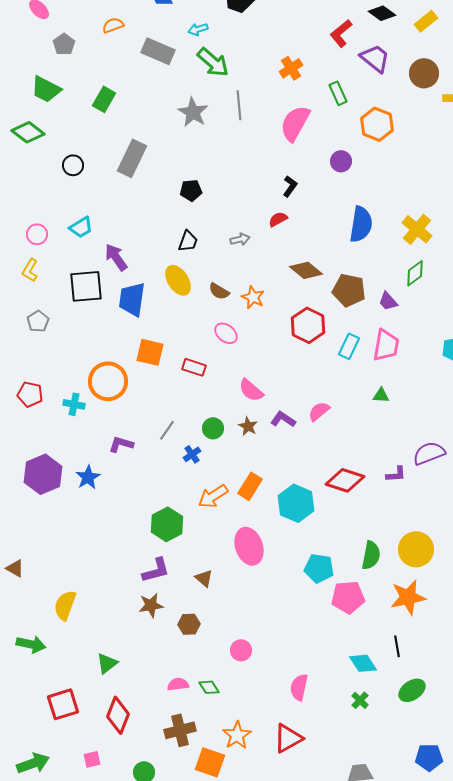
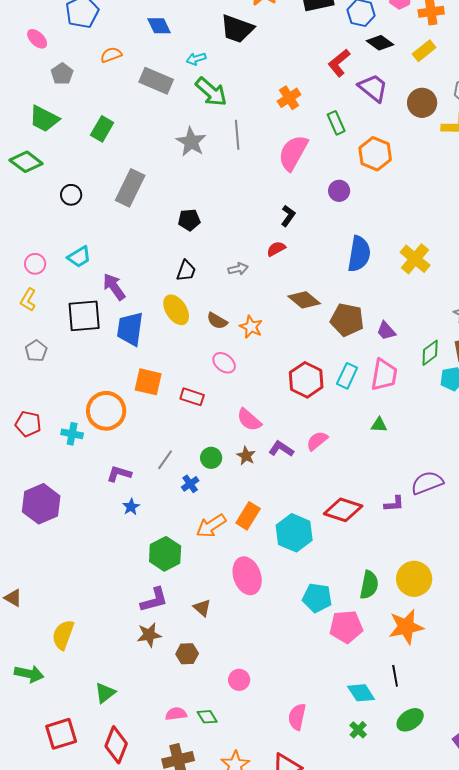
green diamond: (415, 273) -> (430, 353), moved
red hexagon: (308, 325) -> (306, 380), moved
blue star: (88, 477) -> (131, 507), moved, size x0.7

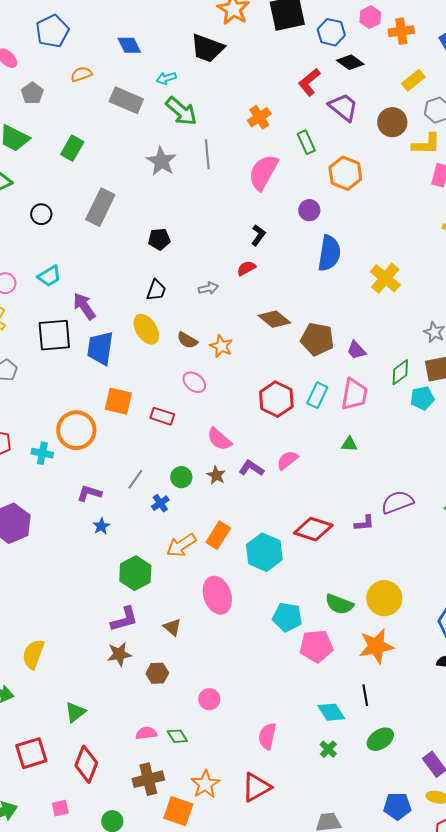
yellow rectangle: (424, 51) -> (413, 80), moved
blue semicircle: (359, 254) -> (329, 253), moved
green semicircle: (369, 585) -> (339, 604), turned 100

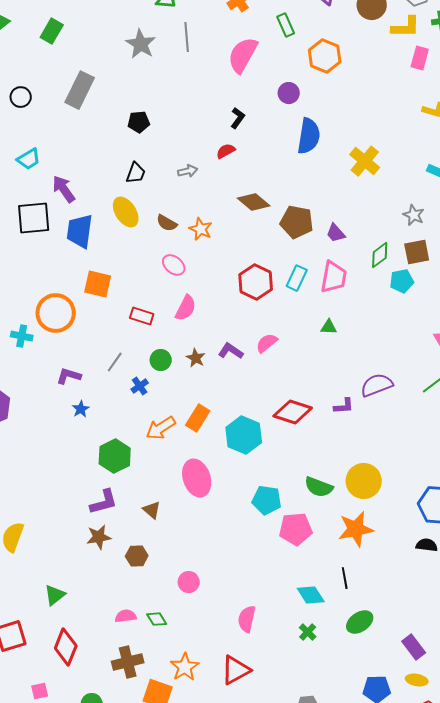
red rectangle: (162, 416) -> (142, 316), moved
pink semicircle: (219, 439) -> (186, 308), moved, turned -104

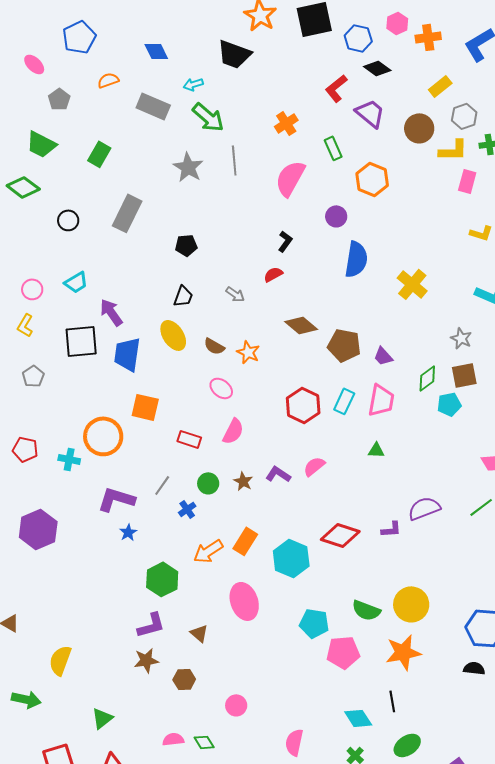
gray arrow: (188, 171) -> (235, 294), turned 48
purple L-shape: (69, 376) -> (116, 499), size x1.5

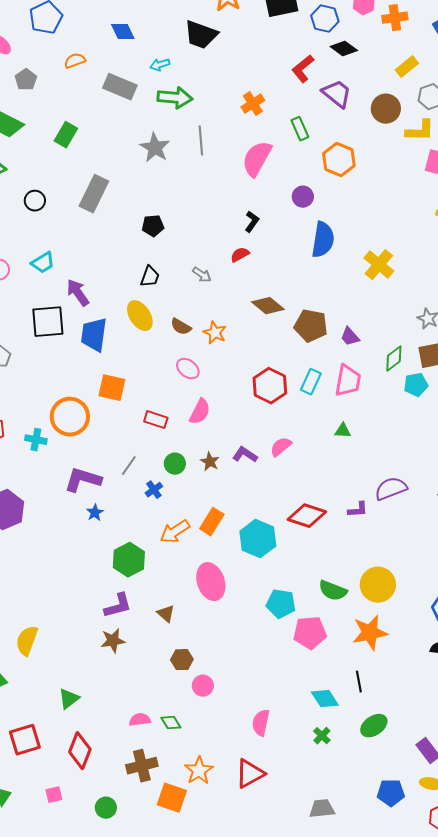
green arrow: (208, 117) -> (175, 98), turned -36
brown hexagon: (184, 679) -> (182, 660), moved

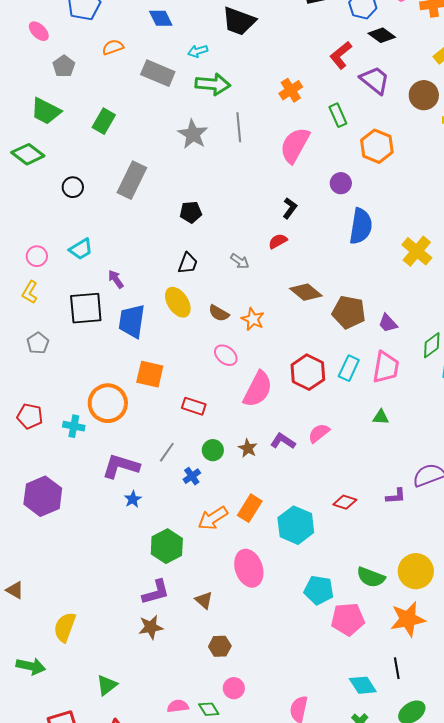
purple arrow: (78, 293) -> (116, 279), size x0.7
pink semicircle: (200, 412) -> (258, 389), moved, size x1.4
red diamond: (307, 516) -> (345, 502), size x0.6
pink circle: (203, 686) -> (234, 688), moved

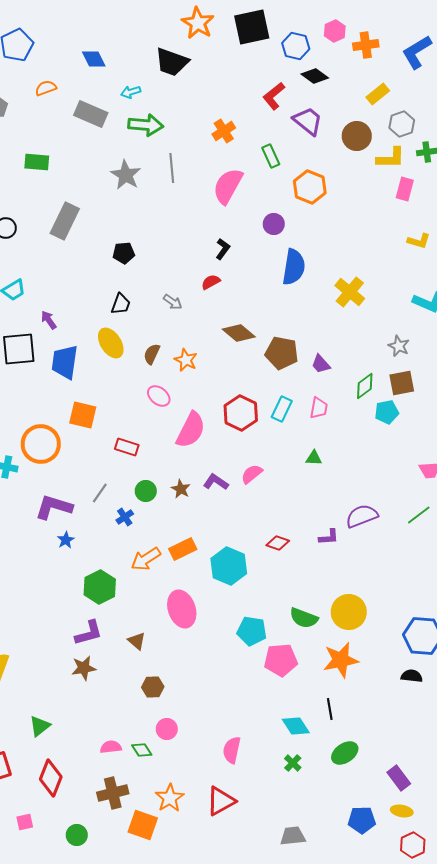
green rectangle: (104, 121) -> (37, 162), turned 65
brown semicircle: (219, 313) -> (152, 354), turned 85
pink trapezoid: (386, 367) -> (319, 408), size x0.7
orange rectangle: (250, 508) -> (183, 549), turned 32

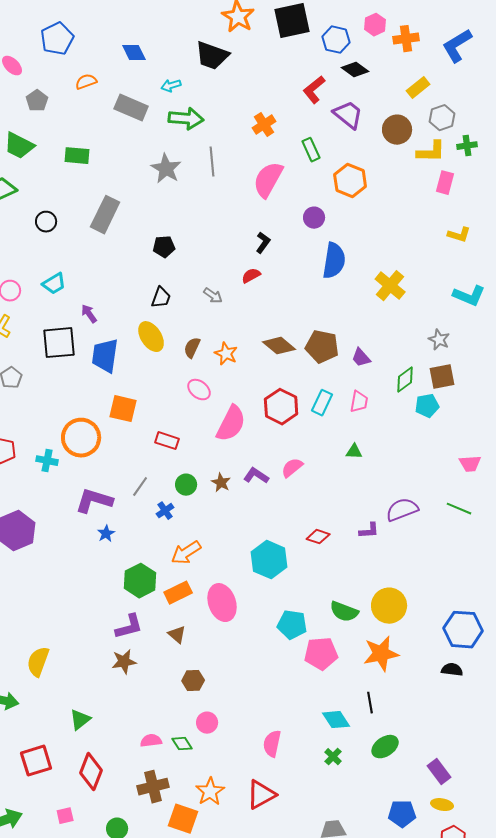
brown diamond: (239, 333) -> (279, 346), moved
green line: (419, 515) -> (459, 509), turned 60
orange rectangle: (183, 549) -> (178, 593), moved

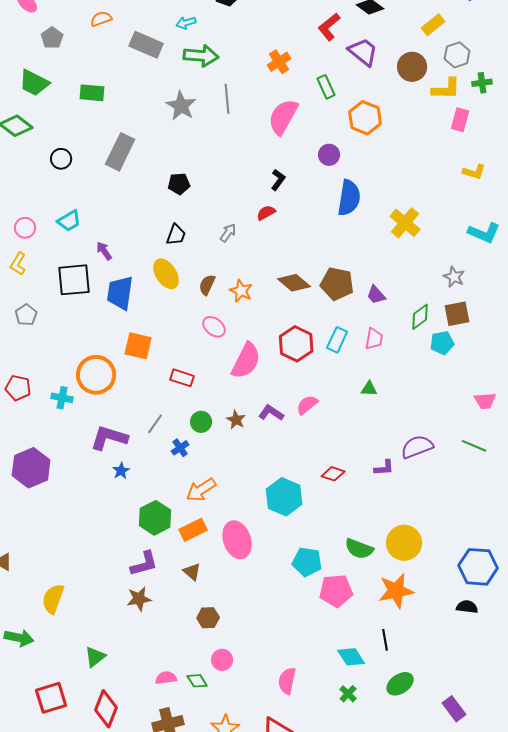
gray arrow: (213, 296) -> (228, 233), turned -90

